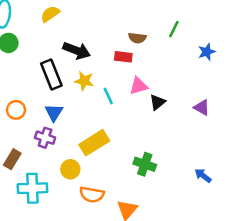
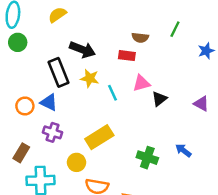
blue triangle: (54, 112) -> (49, 102), moved, turned -36
blue arrow: (203, 176) -> (183, 150), moved

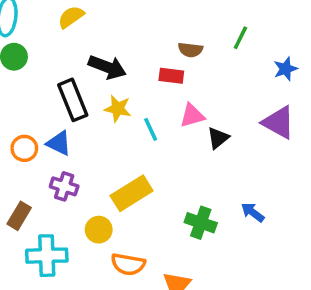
purple triangle: (201, 104) -> (279, 122), moved, size x1.5

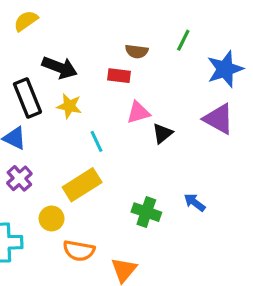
blue star: (285, 69) -> (225, 69), size x1.6
cyan line: (151, 129) -> (97, 141), moved
purple cross: (64, 186) -> (19, 178), turned 30

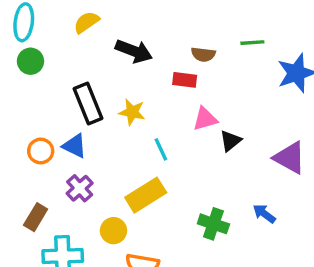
green line: (183, 40) -> (252, 43), turned 60
black arrow: (60, 67) -> (134, 51), moved
purple triangle: (219, 119) -> (290, 158), moved

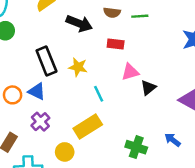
green line: (252, 43) -> (140, 16), moved
brown semicircle: (203, 54) -> (112, 13), moved

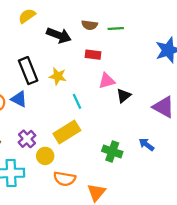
purple cross: (40, 122) -> (27, 139), moved

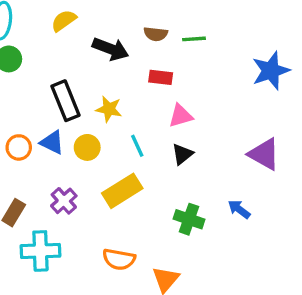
black triangle: (124, 96) -> (182, 154), moved
yellow circle: (45, 156) -> (87, 147), moved

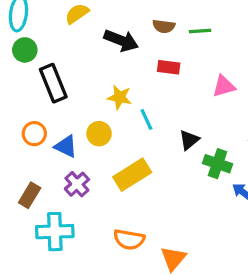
black rectangle: (65, 101) -> (53, 83), moved
pink triangle: (181, 116) -> (224, 86), moved
blue triangle: (52, 142) -> (66, 146), moved
cyan line: (137, 146) -> (146, 119), moved
green cross: (189, 219) -> (217, 164), moved

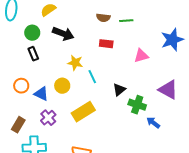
black arrow: (121, 40) -> (63, 34), moved
green circle: (25, 50) -> (32, 33), moved
black rectangle: (53, 83) -> (33, 54), size x0.6

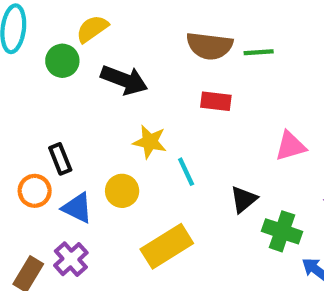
brown semicircle: (103, 18) -> (209, 46), size x1.5
green circle: (32, 33) -> (62, 61), moved
black rectangle: (33, 54) -> (60, 159), moved
pink triangle: (141, 56) -> (291, 146), moved
purple cross: (48, 118) -> (71, 259), moved

